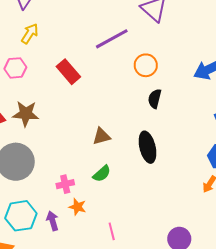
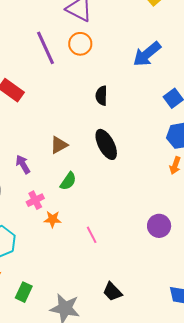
purple line: (112, 39) -> (45, 48), turned -72
orange circle: (146, 65) -> (80, 44), moved
purple arrow: (53, 221) -> (23, 164), moved

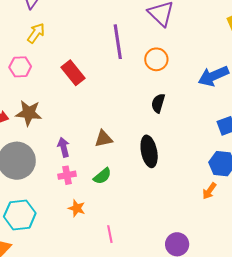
orange circle: (80, 44) -> (156, 59), moved
pink cross: (35, 200) -> (67, 175), moved

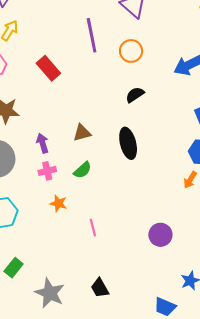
black semicircle: (158, 103) -> (135, 95), turned 42

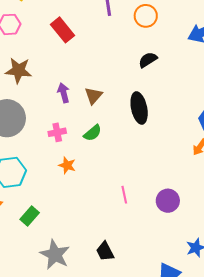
brown triangle: (82, 133) -> (93, 96), turned -36
purple arrow: (42, 143) -> (64, 93), moved
pink line: (93, 228) -> (124, 195), moved
green rectangle: (14, 268) -> (30, 216), moved

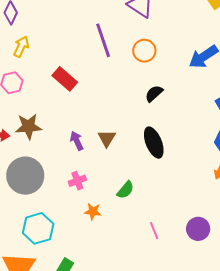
green semicircle: (93, 133) -> (125, 190), moved

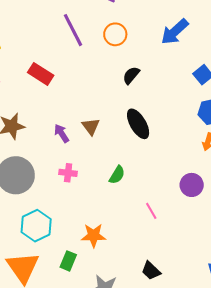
pink cross: (77, 181) -> (68, 173), turned 36
orange star: (93, 211) -> (93, 235), moved, size x1.4
purple circle: (198, 229) -> (192, 185), moved

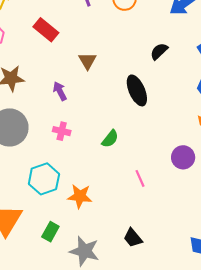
black semicircle: (131, 75) -> (159, 51), moved
brown triangle: (91, 126) -> (87, 61), moved
cyan hexagon: (36, 226) -> (44, 179), moved
green rectangle: (68, 261) -> (50, 232), moved

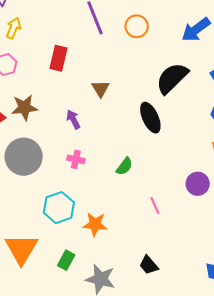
red rectangle: (46, 30) -> (58, 58), turned 65
black semicircle: (159, 51) -> (172, 78), size x1.8

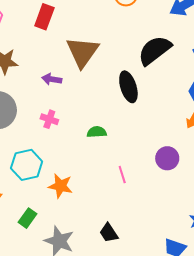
brown triangle: (100, 89) -> (82, 52), size x1.8
purple arrow: (73, 119) -> (52, 79), turned -60
green semicircle: (124, 166) -> (97, 132), turned -138

